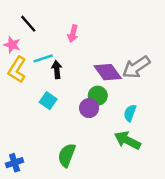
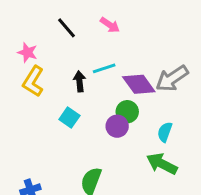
black line: (28, 24) -> (66, 28), moved
pink arrow: (73, 34) -> (110, 25), moved, turned -70
cyan line: (43, 58) -> (104, 68), moved

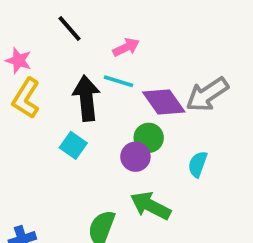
pink arrow: (110, 25) -> (126, 47), moved, turned -60
cyan line: (104, 68) -> (119, 81), turned 35
black arrow: (80, 81) -> (86, 98), size x1.6
green arrow: (162, 164) -> (151, 206), moved

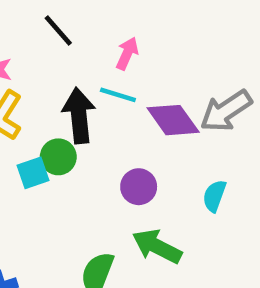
pink arrow: (126, 47) -> (127, 54), turned -40
green circle: (149, 138) -> (58, 157), moved
cyan square: (73, 145) -> (33, 173), moved, turned 36

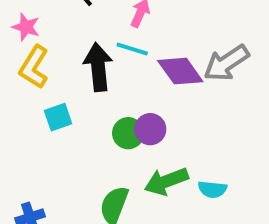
green circle: (58, 157) -> (128, 133), moved
cyan semicircle: (214, 196) -> (212, 189), moved, turned -104
green arrow: (157, 246) -> (166, 181), turned -48

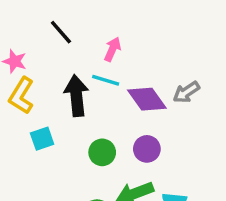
gray arrow: (226, 63) -> (186, 92), size x0.7
purple circle: (150, 129) -> (147, 149), moved

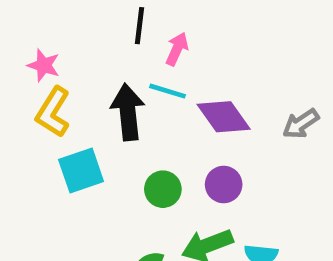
black line: (61, 32) -> (139, 26), moved, turned 48
gray arrow: (186, 92) -> (301, 124), moved
cyan square: (42, 139) -> (81, 170), size x1.4

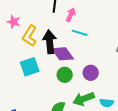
cyan line: (168, 91) -> (80, 33), moved
yellow L-shape: (53, 112) -> (30, 36), moved
purple diamond: (224, 117) -> (63, 54), moved

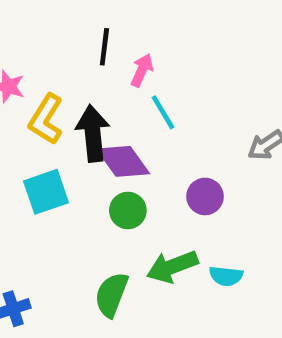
cyan line: (80, 33) -> (163, 112), turned 42
purple circle: (91, 73) -> (205, 196), moved

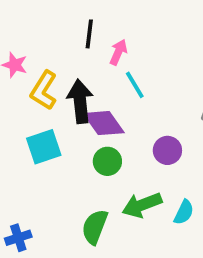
cyan semicircle: (226, 276) -> (184, 212), turned -70

